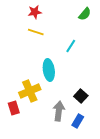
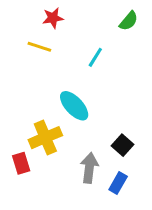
yellow line: (36, 32) -> (39, 47), moved
cyan line: (71, 46) -> (95, 57), moved
cyan ellipse: (49, 70) -> (74, 106), turned -35

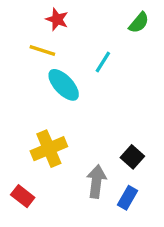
red star: (53, 18) -> (57, 19), turned 30
cyan ellipse: (74, 106) -> (64, 85), moved
red rectangle: (21, 163) -> (23, 196), moved, turned -35

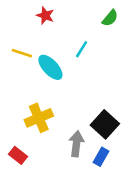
yellow line: (42, 50) -> (22, 53), moved
black square: (132, 157) -> (105, 124), size x1.5

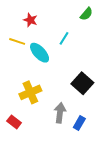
red star: (45, 15) -> (30, 20), moved
black square: (105, 124) -> (82, 83), moved

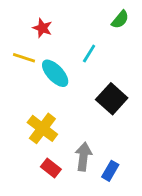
black square: (82, 83) -> (112, 99), moved
yellow cross: (30, 92) -> (42, 128), turned -30
red rectangle: (14, 122) -> (51, 168), moved

